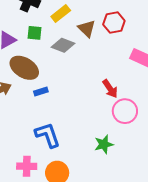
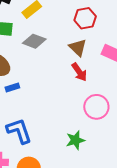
brown triangle: (87, 29) -> (78, 48), moved
red arrow: (110, 89) -> (79, 72), moved

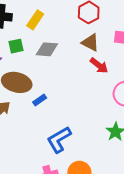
blue L-shape: (19, 131) -> (59, 140), turned -84

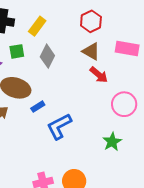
gray diamond: (47, 49) -> (47, 56), turned -70
blue L-shape: (59, 140) -> (59, 126), moved

